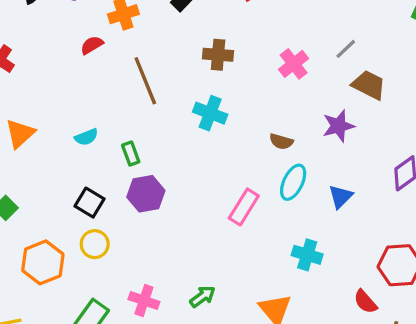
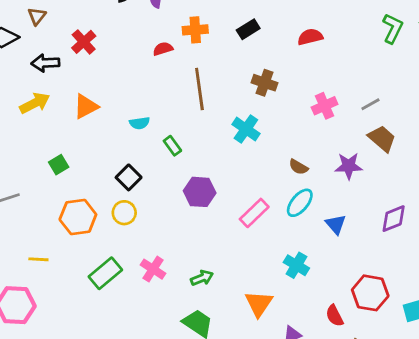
green rectangle: (131, 153) -> (172, 146), turned -30
purple hexagon: (146, 194) -> (200, 192), moved
blue triangle: (340, 197) -> (336, 224), turned -40

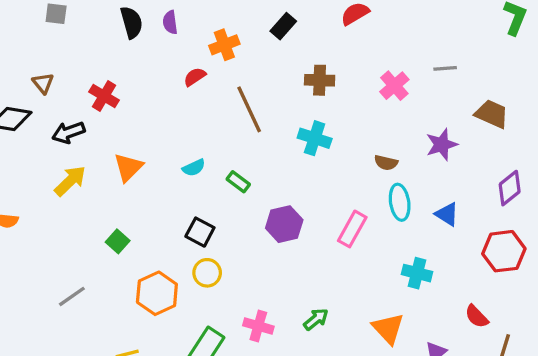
gray line: (370, 104) -> (445, 68), turned 42
brown trapezoid: (382, 139) -> (492, 114), moved
cyan ellipse: (300, 203) -> (400, 202), turned -32
red hexagon: (370, 293) -> (504, 251), moved

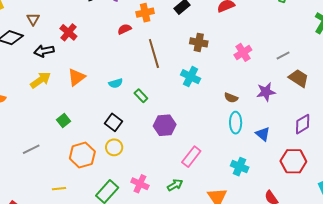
gray line: (445, 68) -> (283, 56), moved, turned -32
pink rectangle: (352, 229) -> (191, 157), moved

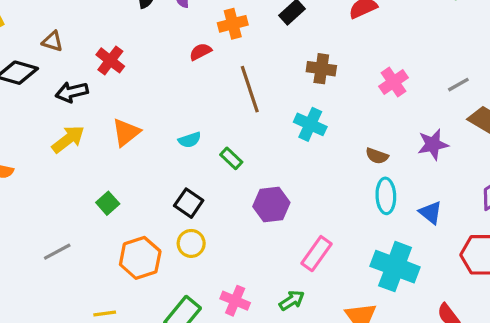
brown triangle: (33, 19) -> (52, 41), turned -40
cyan cross: (240, 167) -> (395, 267), size x1.6

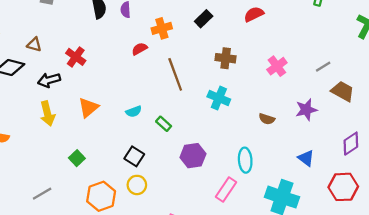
yellow arrow: (68, 139) -> (47, 114), turned 115
cyan ellipse: (386, 196) -> (245, 160), moved

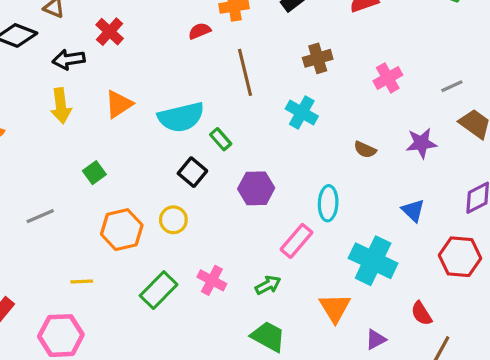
brown cross: (226, 58) -> (318, 58), turned -30
cyan semicircle: (134, 112) -> (181, 117), size x2.0
black square: (134, 156) -> (192, 172), moved

